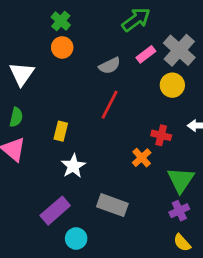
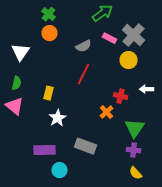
pink rectangle: (146, 54) -> (110, 38), turned 64
purple rectangle: (55, 211) -> (44, 150), turned 40
purple cross: (179, 211) -> (134, 150), turned 32

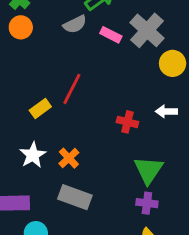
gray semicircle: (84, 46) -> (75, 24), moved
yellow circle: (128, 60) -> (173, 63), moved
yellow rectangle: (48, 93) -> (40, 108), moved, turned 40
orange cross: (106, 112) -> (69, 158), moved

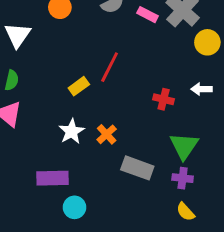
gray rectangle: (75, 197) -> (137, 168), moved

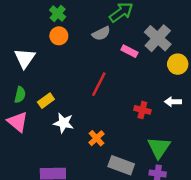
pink rectangle: (148, 15) -> (129, 51), moved
yellow rectangle: (79, 86) -> (46, 101), moved
white star: (72, 131) -> (64, 123), moved, turned -30

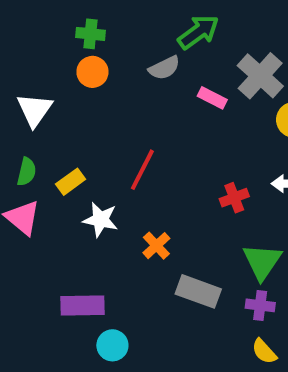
green cross: (58, 13) -> (90, 34), turned -35
red line: (99, 84) -> (142, 170), moved
red cross: (142, 110) -> (234, 198), turned -35

